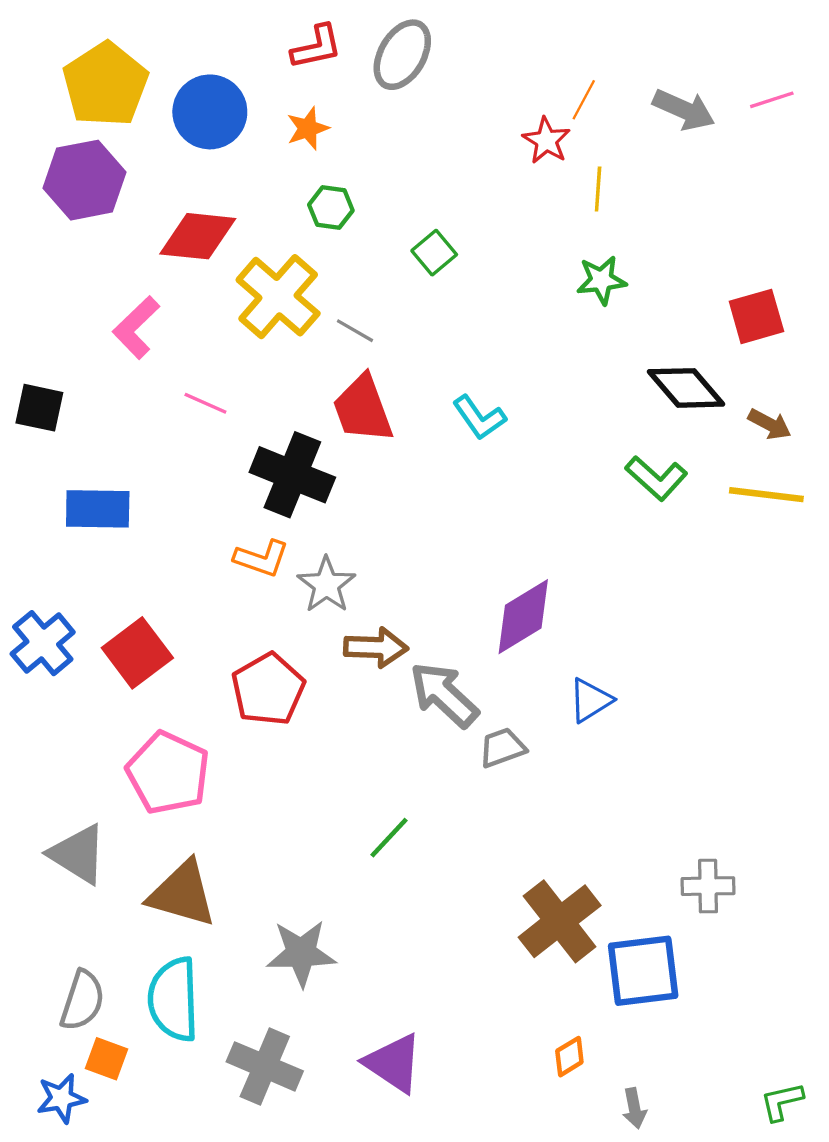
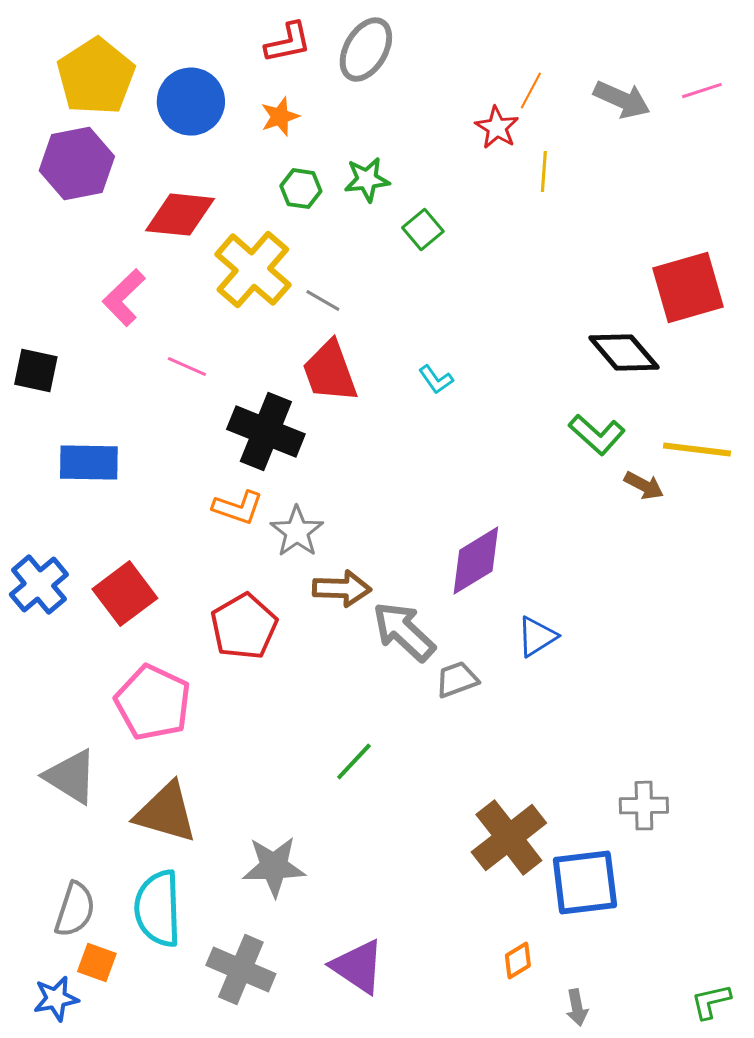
green square: (434, 253) -> (423, 230), moved
green star: (601, 280) -> (367, 180), moved
red square: (756, 316) -> (688, 288), size x1.4
cyan L-shape: (479, 418) -> (436, 380), size x0.7
brown arrow: (770, 424) -> (644, 486), moved

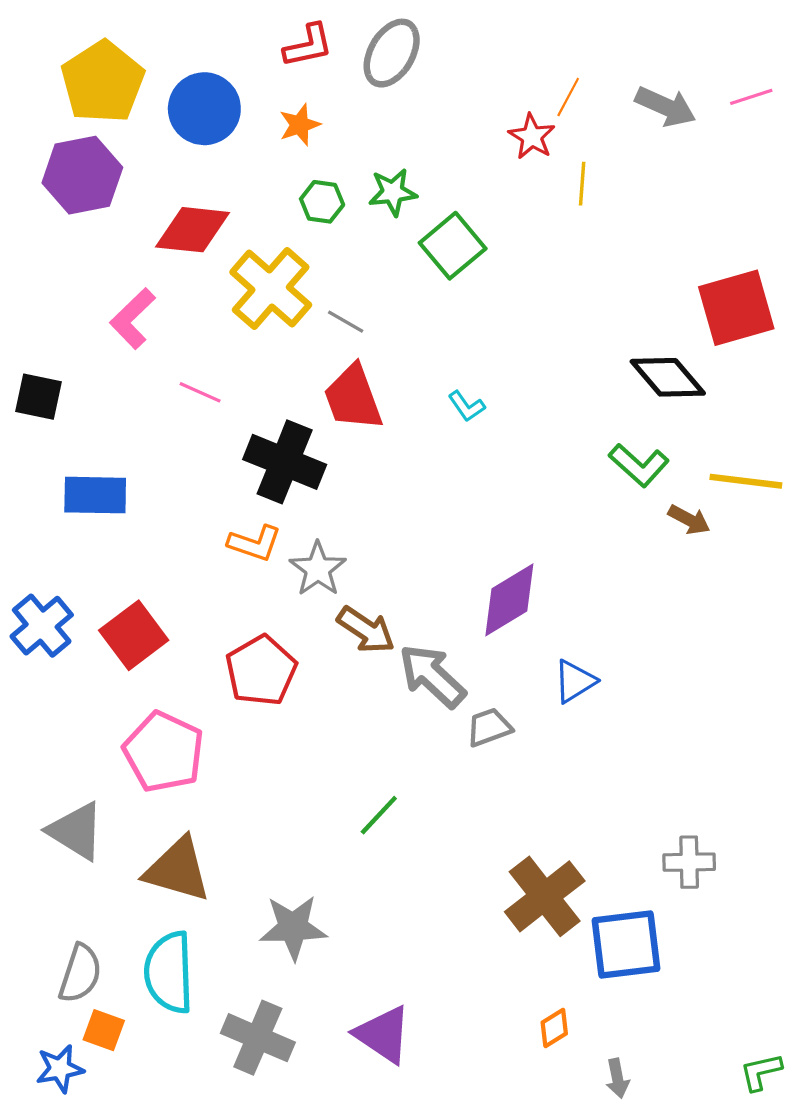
green square: (423, 230) -> (453, 246), size x1.5
brown arrow: (342, 589) -> (366, 630), turned 32

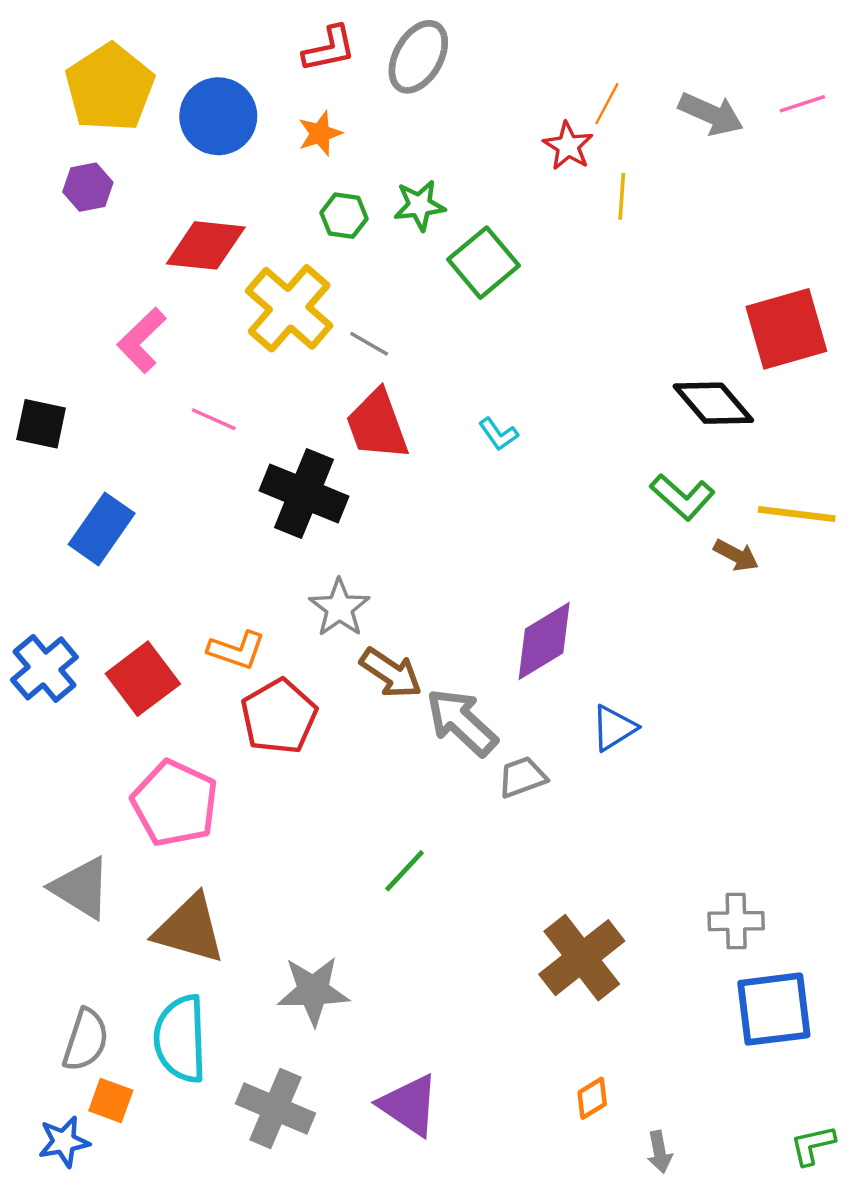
purple hexagon: (82, 175) -> (88, 187), size x0.6
blue rectangle: (95, 495) -> (102, 529), turned -56
orange L-shape: (255, 543) -> (237, 650), moved
blue square: (626, 945) -> (774, 1009), moved

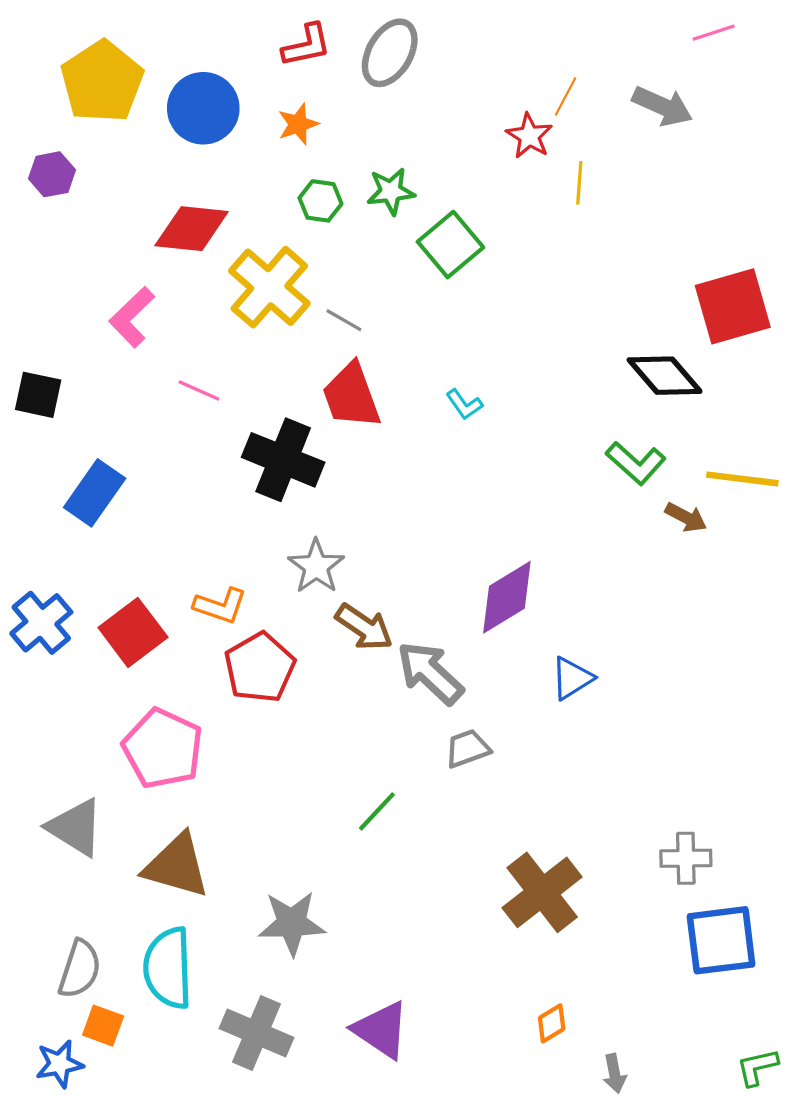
pink line: (802, 104) -> (714, 33), moved
purple hexagon: (88, 187) -> (52, 174), moved
gray trapezoid: (522, 777) -> (467, 749), moved

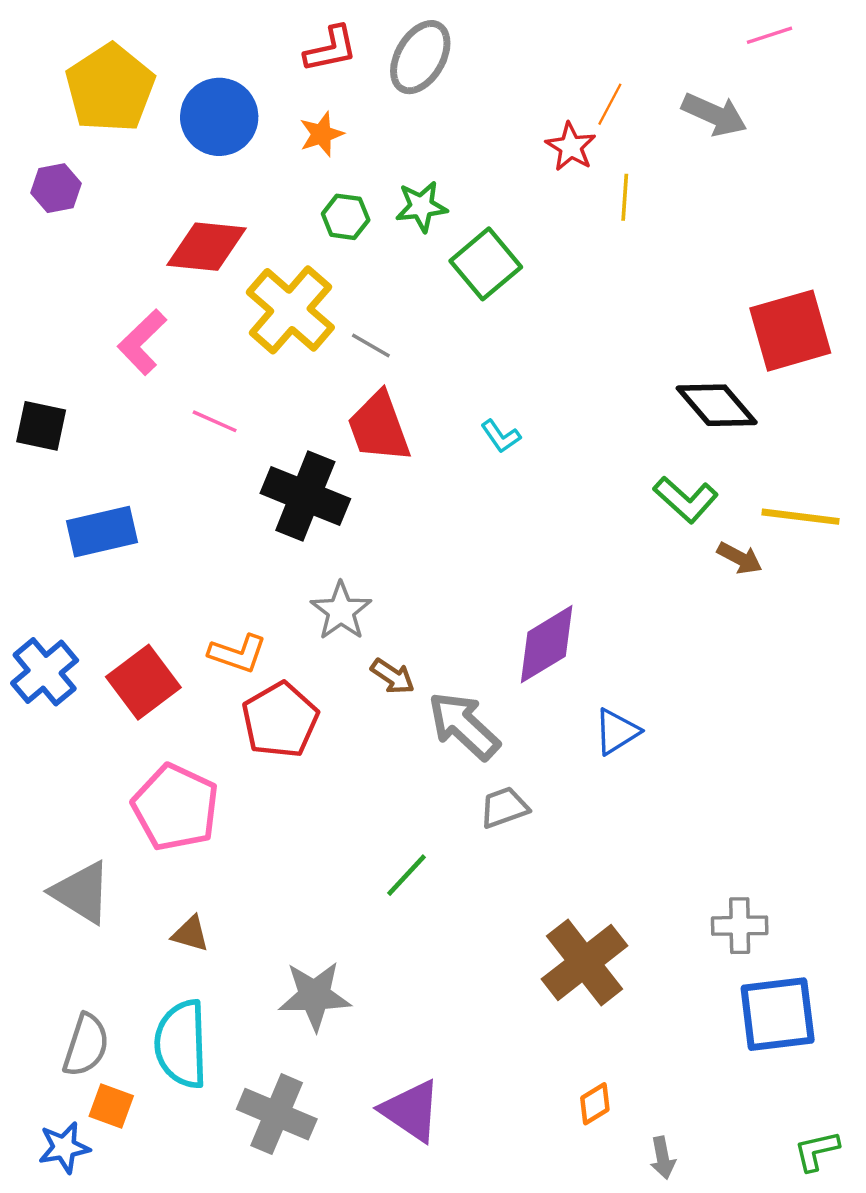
blue rectangle: (95, 493) -> (102, 532), turned 42
brown arrow: (364, 627) -> (393, 676), size x0.7
brown triangle: (177, 866) -> (190, 934), size x0.5

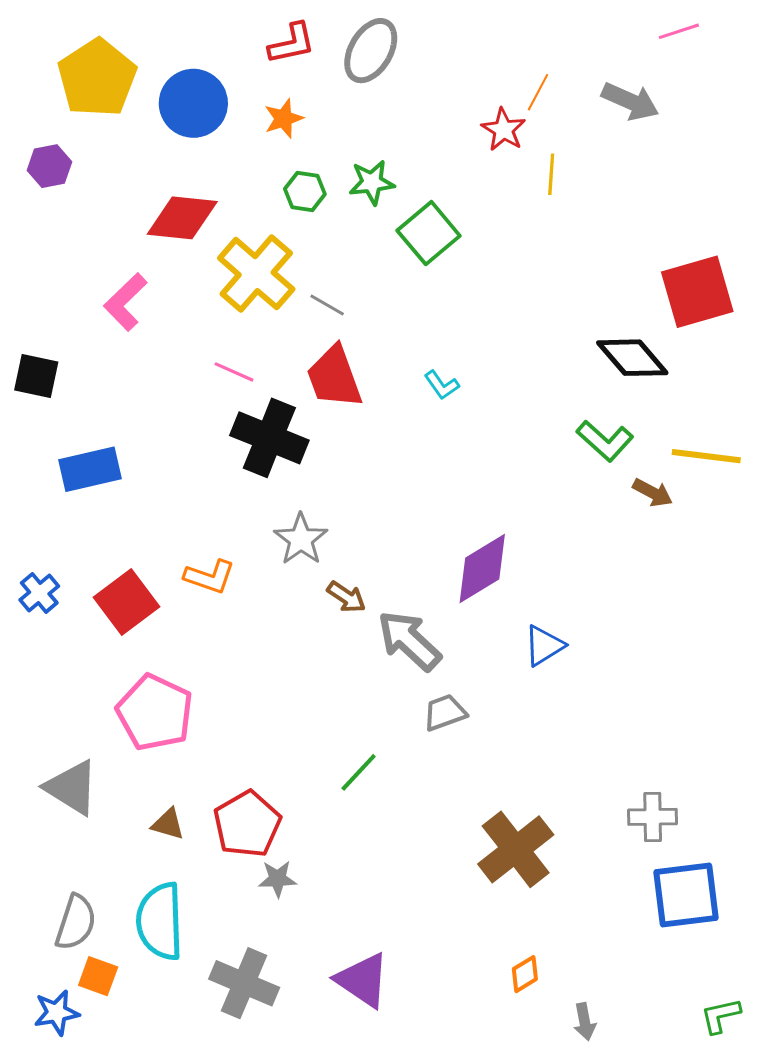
pink line: (215, 421) -> (234, 372), moved
blue cross: (45, 672) -> (39, 593), size x0.7
red pentagon: (280, 720) -> (247, 824), moved
gray star: (315, 996) -> (277, 879), size x0.6

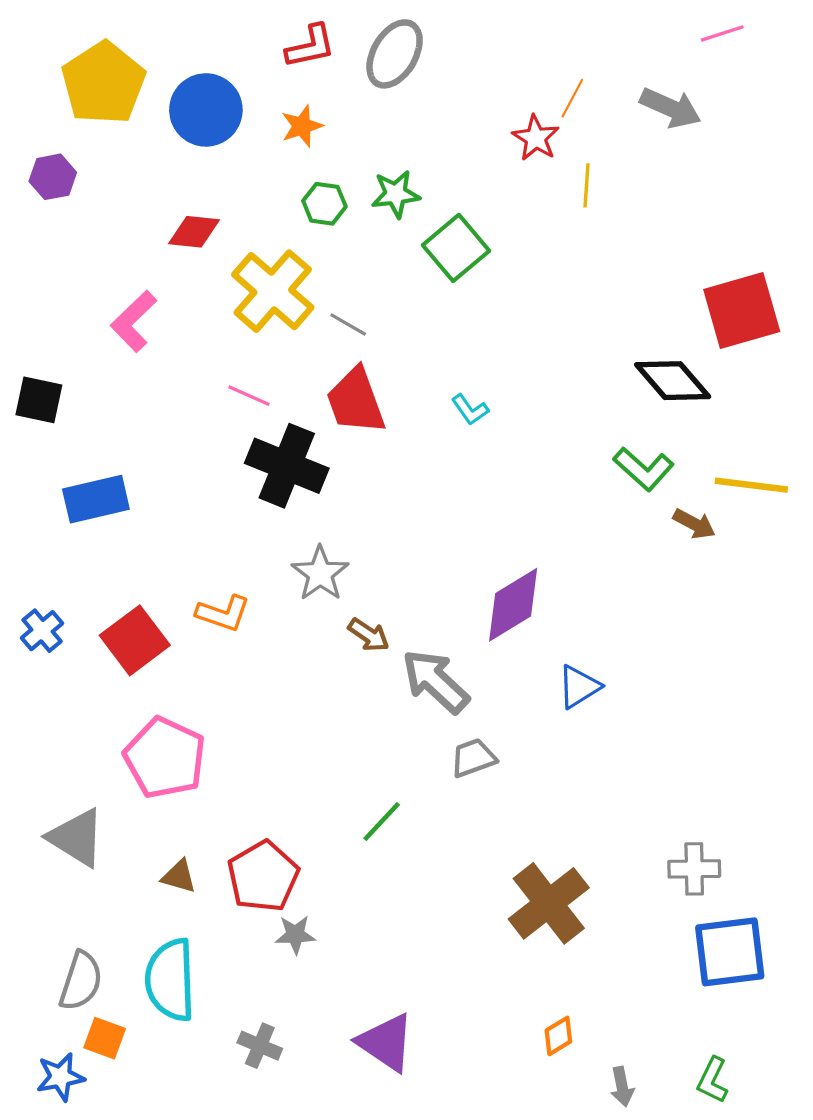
red diamond: (182, 218) -> (194, 232), size x0.7
gray cross: (244, 983) -> (260, 1046), size x0.6
green L-shape: (720, 1016) -> (713, 1080), moved, turned -51

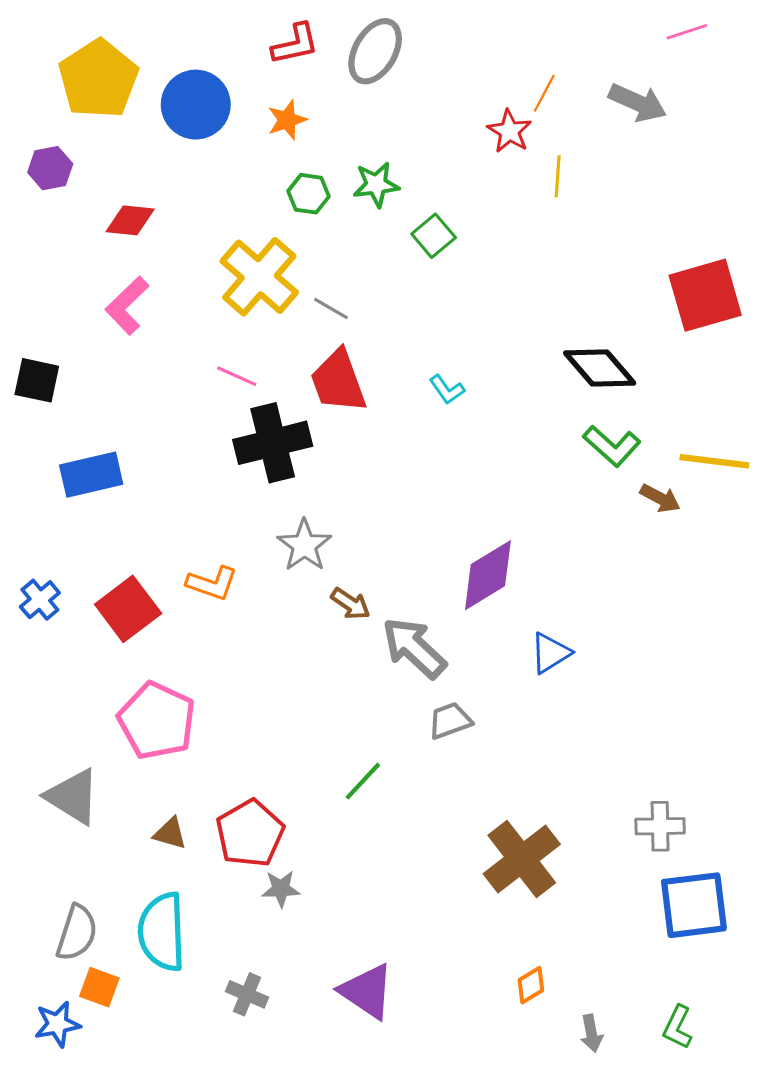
red diamond: (194, 232) -> (130, 220), moved
green square: (456, 248) -> (434, 236), size x0.7
black diamond: (673, 381) -> (600, 368), moved
black cross: (287, 466) -> (273, 443), turned -36

